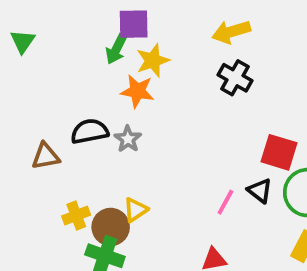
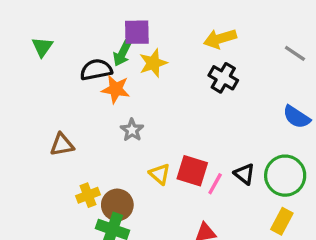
orange star: (137, 91) -> (116, 89), moved
black semicircle: (90, 131) -> (96, 70), moved
red square: (279, 152) -> (192, 171), moved
yellow triangle: (135, 210) -> (160, 174), moved, turned -45

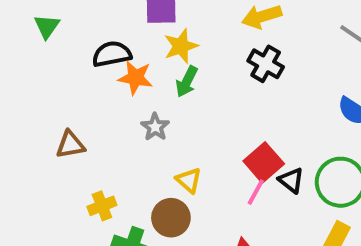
green arrow: (122, 53) -> (187, 82), moved
red square: (192, 171) -> (264, 162), moved, turned 32
brown circle: (117, 205) -> (171, 218), moved

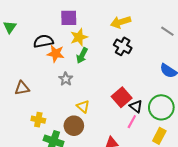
pink line: (256, 192) -> (132, 122), moved
yellow cross: (102, 206) -> (38, 120), turned 32

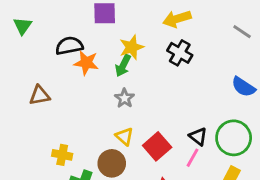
yellow star: (79, 37) -> (132, 47), moved
gray star: (66, 79) -> (124, 98), moved
brown triangle: (22, 88) -> (39, 95), moved
red square: (122, 97) -> (157, 146), moved

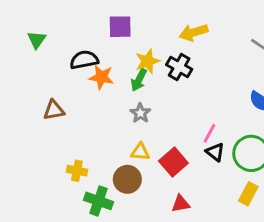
black cross: (180, 53) -> (179, 67), moved
yellow triangle: (124, 136) -> (140, 152), turned -36
pink line: (192, 158) -> (209, 133), moved

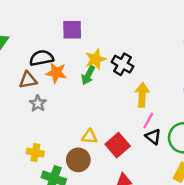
yellow arrow: (194, 32) -> (142, 95), moved, turned 110
brown triangle: (54, 110) -> (28, 80), moved
gray star: (140, 113) -> (38, 103), moved

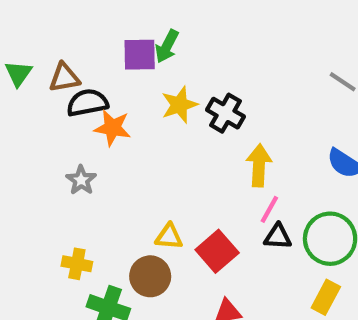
green arrow: (88, 75) -> (167, 46), moved
brown triangle: (28, 80) -> (64, 78), moved
black triangle: (153, 137) -> (278, 237), turned -35

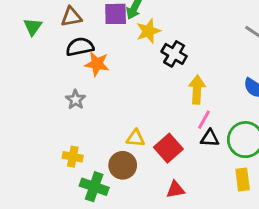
brown triangle: (64, 78) -> (71, 17), moved
yellow star: (179, 105) -> (148, 31), moved
yellow rectangle: (326, 297) -> (243, 180), turned -35

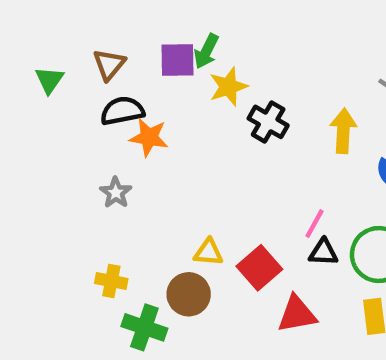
brown triangle: (71, 17) -> (109, 64), turned -40
yellow arrow: (197, 90) -> (343, 131), moved
red triangle: (175, 190) -> (297, 314), moved, size x1.4

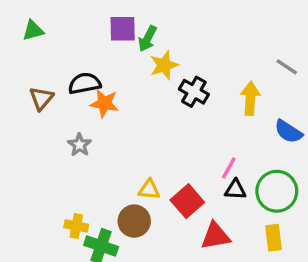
purple square: (178, 60) -> (123, 29), moved
brown triangle: (109, 64) -> (41, 98), moved
green triangle: (49, 80) -> (33, 30), moved, turned 40
yellow cross: (111, 281) -> (76, 226), moved

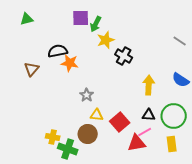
brown triangle: (41, 98) -> (32, 69), moved
yellow arrow: (250, 98) -> (149, 85), moved
gray star: (80, 145) -> (87, 95), moved
pink line: (229, 168) -> (145, 132), moved, turned 32

